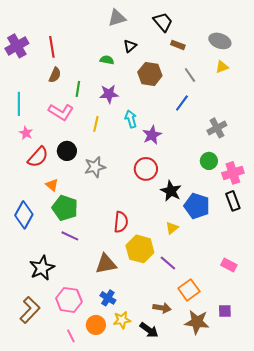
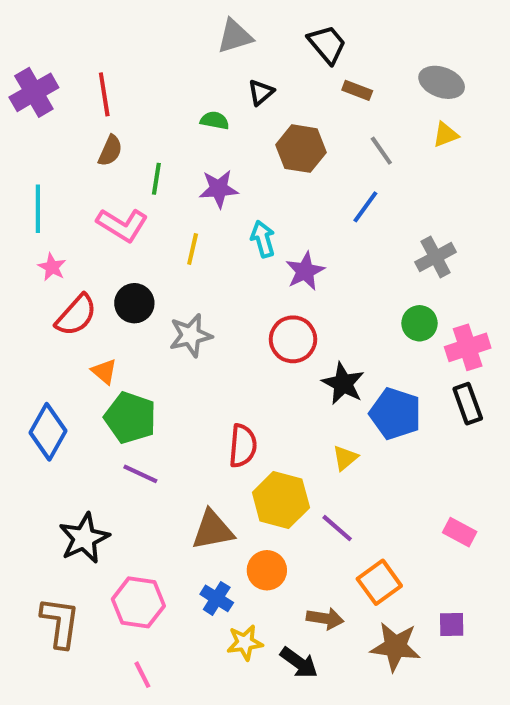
brown L-shape: (30, 310) -> (60, 622), turned -36
orange circle: (96, 325) -> (267, 570), moved

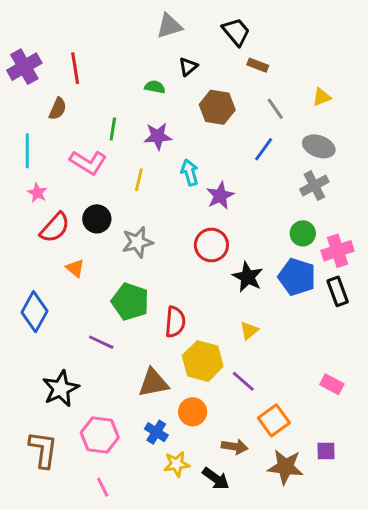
gray ellipse: (442, 82) -> (319, 146), moved
brown semicircle: (110, 151) -> (58, 109), moved
blue pentagon: (395, 414) -> (297, 277), moved
green pentagon: (130, 418) -> (130, 302), moved

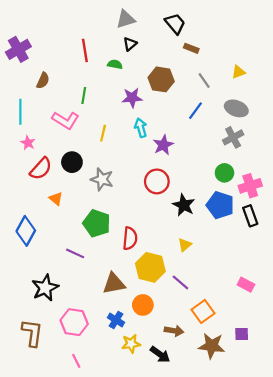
black triangle: (188, 67) -> (130, 44), moved
red line: (75, 68) -> (85, 50), moved
purple star: (158, 136) -> (132, 98), moved
gray star: (137, 242) -> (102, 179), turned 30

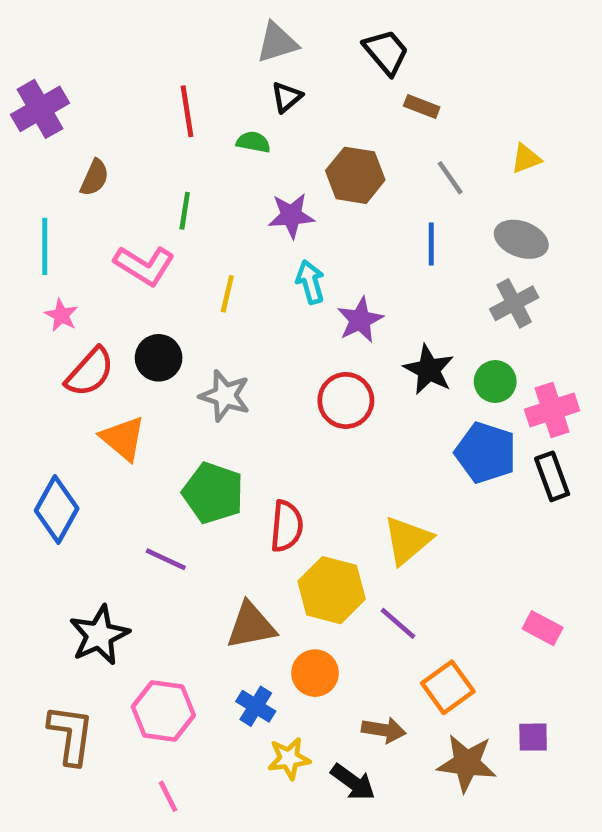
blue line: (195, 111) -> (431, 244), turned -36
orange triangle: (56, 199) -> (123, 438), size x1.5
black star: (184, 205) -> (429, 370), moved
yellow triangle: (185, 245) -> (407, 540), size x1.6

